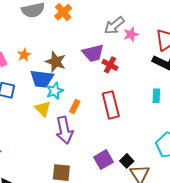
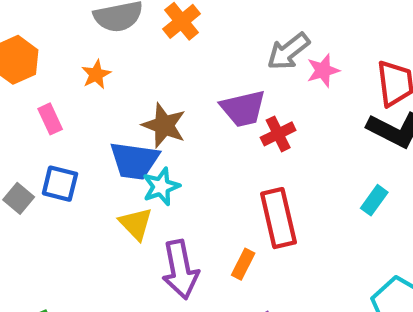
orange star: (24, 55) -> (96, 74), moved
red cross: (110, 65) -> (278, 134), turned 35
cyan rectangle: (156, 96) -> (374, 200), turned 32
orange rectangle: (75, 106) -> (243, 264), moved

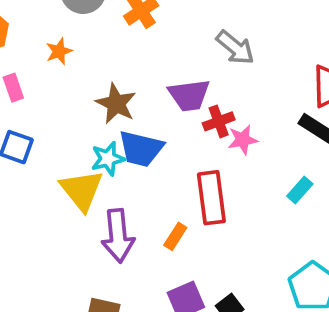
gray arrow: (288, 51) -> (235, 48), turned -108
pink star: (323, 70) -> (243, 140), moved
blue trapezoid: (134, 161) -> (141, 149), moved
yellow triangle: (136, 224) -> (82, 190), size x1.4

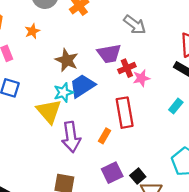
blue trapezoid: (141, 149) -> (82, 86), turned 136

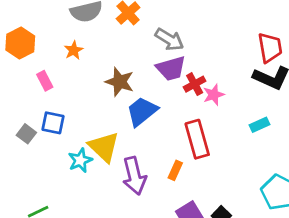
gray arrow: (135, 25) -> (169, 39), moved
cyan star: (63, 92) -> (80, 160), moved
cyan rectangle: (176, 106) -> (259, 125), turned 32

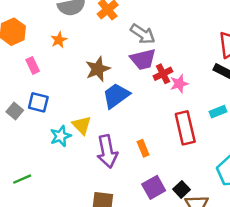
brown star: (120, 82) -> (98, 69), turned 30
red rectangle: (197, 139) -> (185, 128), moved
yellow triangle: (104, 147) -> (82, 125), size x0.7
orange rectangle: (175, 170) -> (143, 148), turned -49

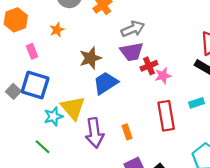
gray arrow: (143, 34) -> (133, 29), turned -60
blue square: (38, 102) -> (35, 85), size x1.5
yellow triangle: (82, 125) -> (73, 108), size x1.4
green line: (22, 179) -> (42, 147), moved, turned 63

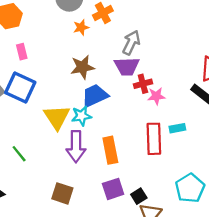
gray arrow: (133, 29) -> (131, 43), turned -50
orange star: (57, 30) -> (81, 27), moved
cyan rectangle: (196, 103) -> (177, 128), moved
cyan star: (53, 116) -> (81, 116), moved
orange rectangle: (127, 132) -> (110, 150), size x1.6

